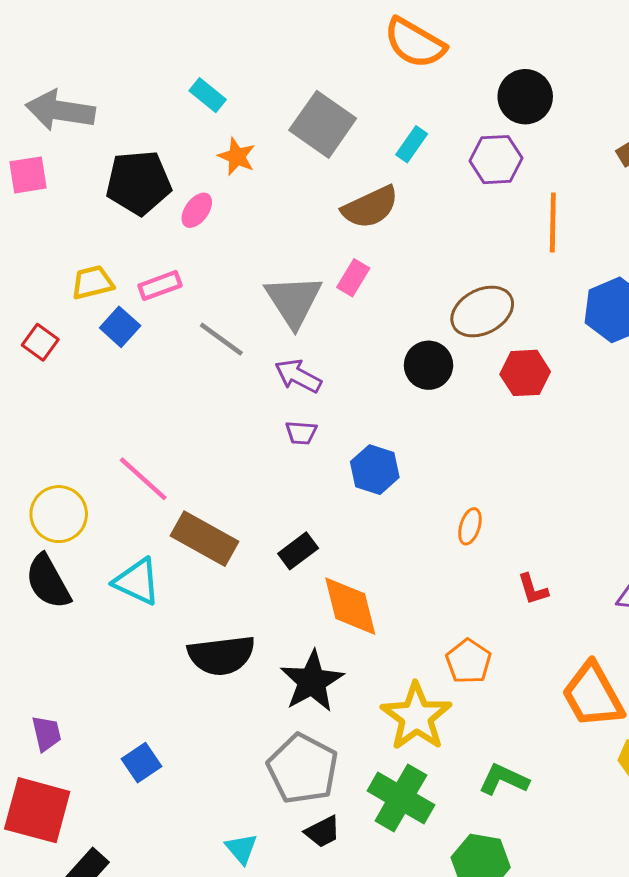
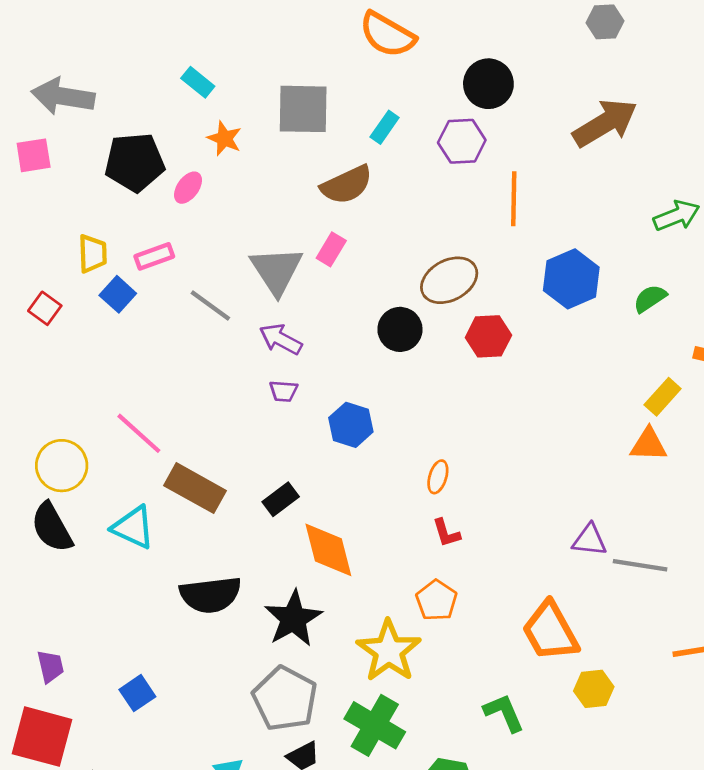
gray square: (323, 124) -> (303, 109), turned -34
yellow trapezoid: (92, 282) -> (93, 254), turned 102
red L-shape: (533, 589) -> (446, 533), moved
green L-shape: (504, 780) -> (504, 713), moved, turned 42

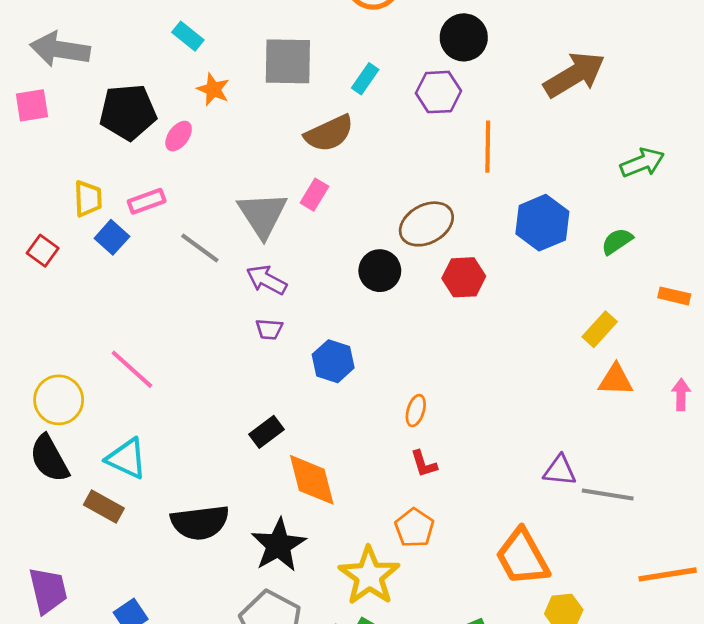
yellow rectangle: (663, 397) -> (600, 329), moved
brown rectangle: (195, 488) -> (104, 506), moved, size x0.7
purple trapezoid: (50, 666) -> (48, 590), size x1.5

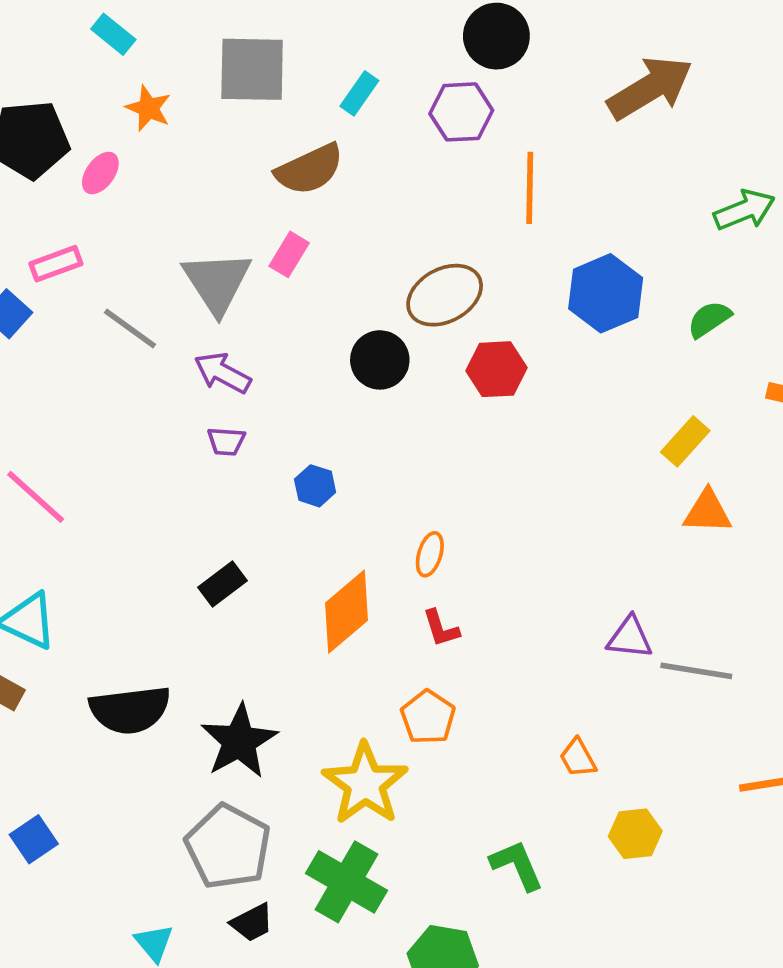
blue hexagon: (333, 361) -> (315, 486), size x0.7
orange diamond: (312, 480) -> (347, 612), moved, turned 64
orange trapezoid: (522, 557) -> (578, 758), size x0.5

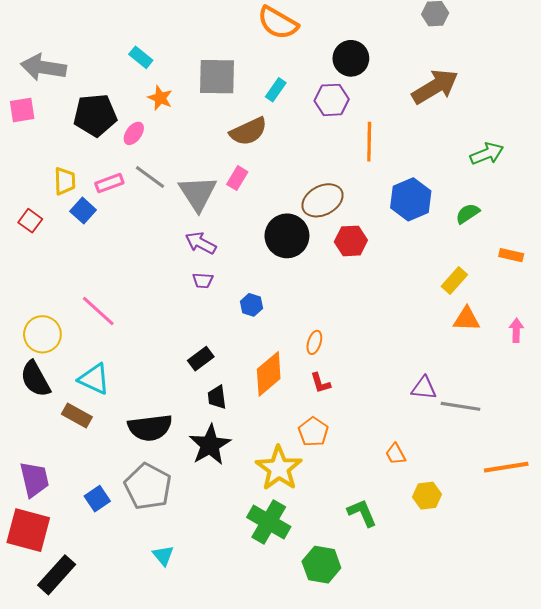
gray line: (130, 328) -> (150, 177), moved
black circle: (380, 360) -> (287, 236), size x1.4
gray pentagon: (228, 847) -> (148, 487), moved
black trapezoid: (252, 923) -> (217, 397), moved, turned 110

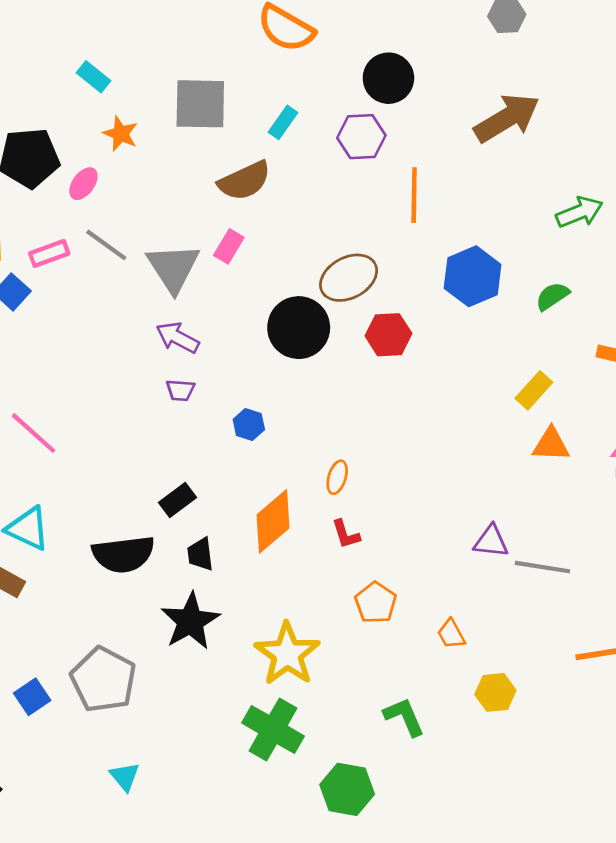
black semicircle: (150, 428) -> (123, 554), moved
orange pentagon: (313, 432) -> (376, 603), moved

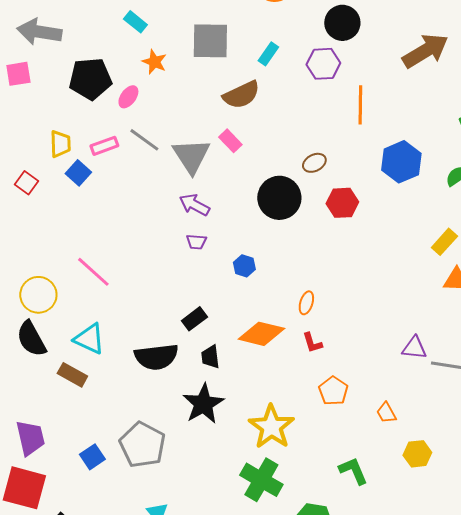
pink rectangle: (229, 246) -> (230, 141), turned -75
brown ellipse: (349, 278) -> (314, 163), size x0.6
orange diamond: (273, 521) -> (261, 334), turned 54

